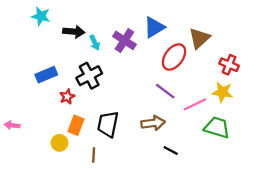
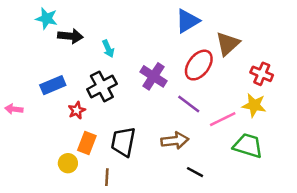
blue triangle: (154, 27) -> (187, 21), moved
black arrow: (74, 32) -> (70, 36), moved
purple cross: (124, 40) -> (153, 76), moved
pink arrow: (12, 125) -> (14, 109), moved

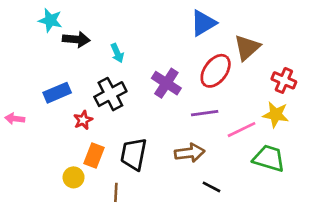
purple line: (189, 104) -> (205, 113), turned -45

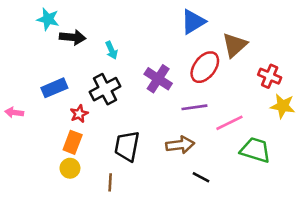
yellow star: (276, 115) -> (283, 106), moved
orange rectangle: (94, 156) -> (73, 142), moved

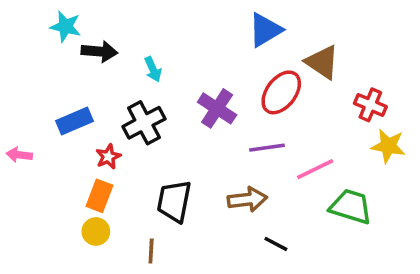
brown triangle: (235, 45) -> (322, 62), turned -44

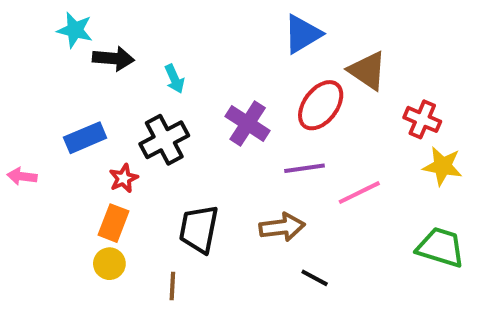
green trapezoid: (351, 207) -> (441, 247), moved

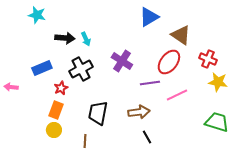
black arrow: (113, 58) -> (65, 38), moved
red ellipse: (321, 105) -> (169, 62), moved
black line: (315, 278) -> (147, 137), moved, turned 32

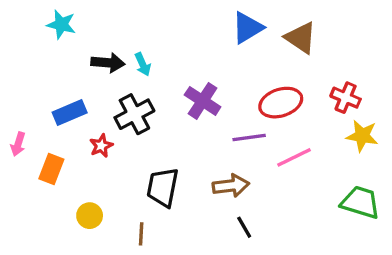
brown triangle: (181, 35) -> (301, 38), moved
red ellipse: (169, 62) -> (281, 103), turned 35
pink arrow: (11, 87) -> (18, 144), turned -80
orange rectangle: (56, 110) -> (51, 169), moved

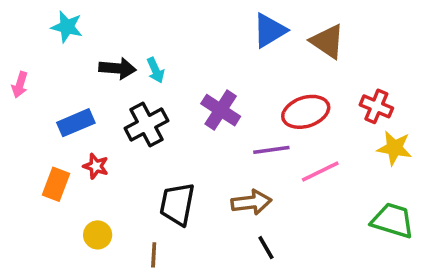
pink arrow: (18, 144) -> (20, 85), moved
red star: (101, 146) -> (96, 166), moved, turned -30

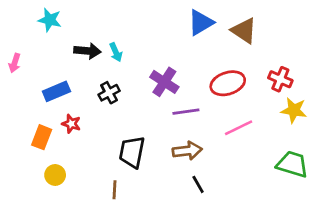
black cross: (146, 125) -> (109, 93), size x0.7
purple line: (271, 150) -> (186, 112), moved
yellow circle: (98, 235) -> (55, 175), moved

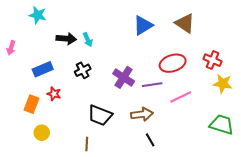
blue triangle: (201, 23) -> (143, 25), moved
purple cross: (164, 82) -> (124, 77), moved
purple line: (186, 112) -> (152, 85), moved
black trapezoid: (132, 152) -> (100, 115), turned -80

